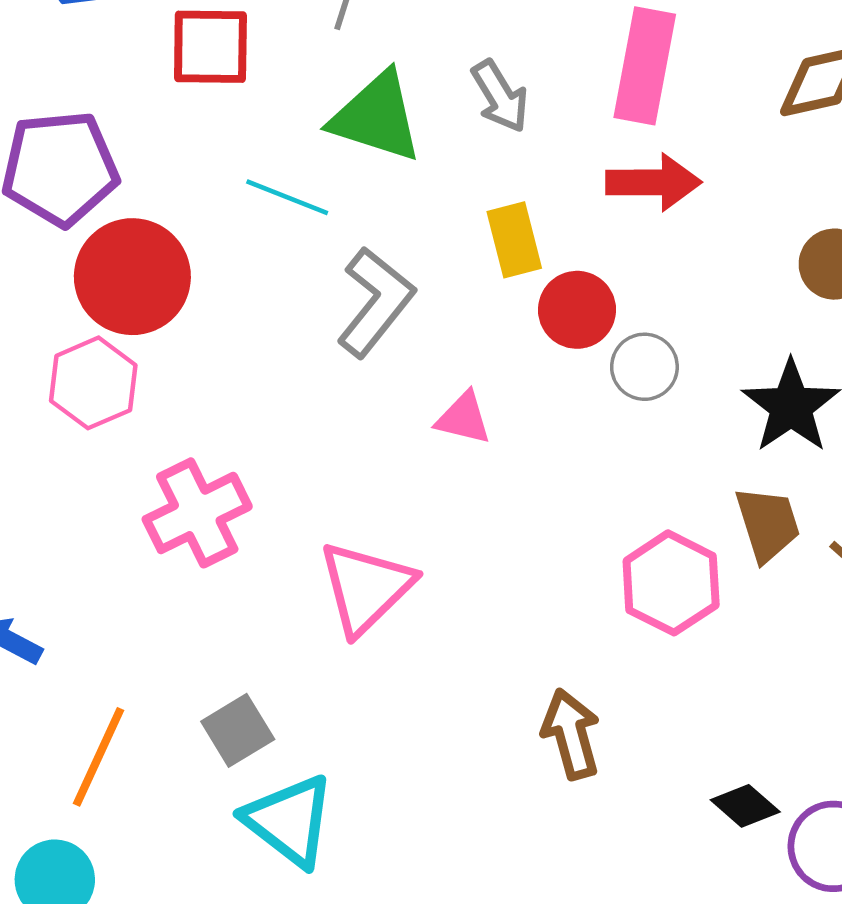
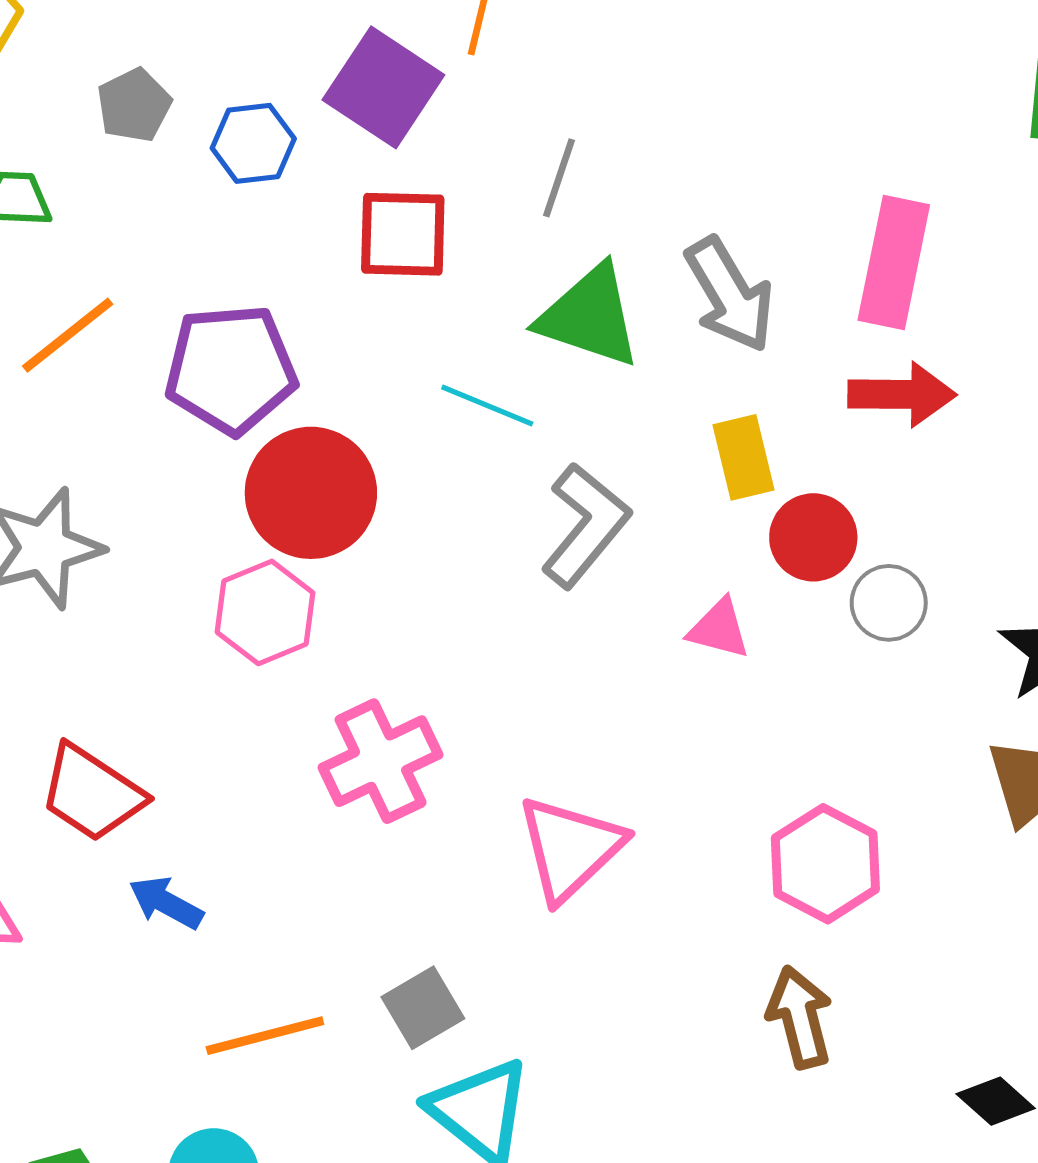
gray arrow: (500, 96) -> (730, 295), size x1.4
pink triangle: (463, 418) -> (719, 629), moved
pink hexagon: (671, 583) -> (825, 864), moved
orange line: (98, 757) -> (265, 1036), turned 50

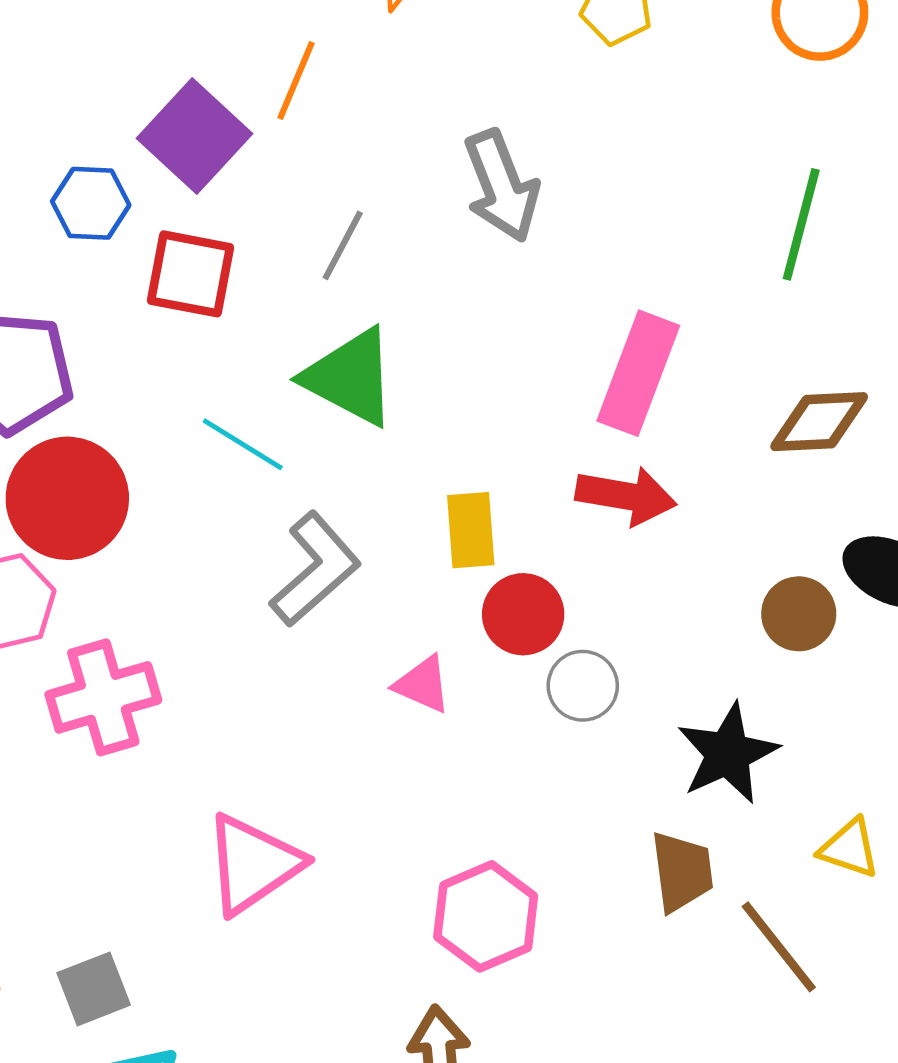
blue hexagon: (253, 143) -> (91, 203), moved
gray arrow: (730, 295) -> (502, 186), moved
pink cross: (381, 761) -> (103, 697), moved

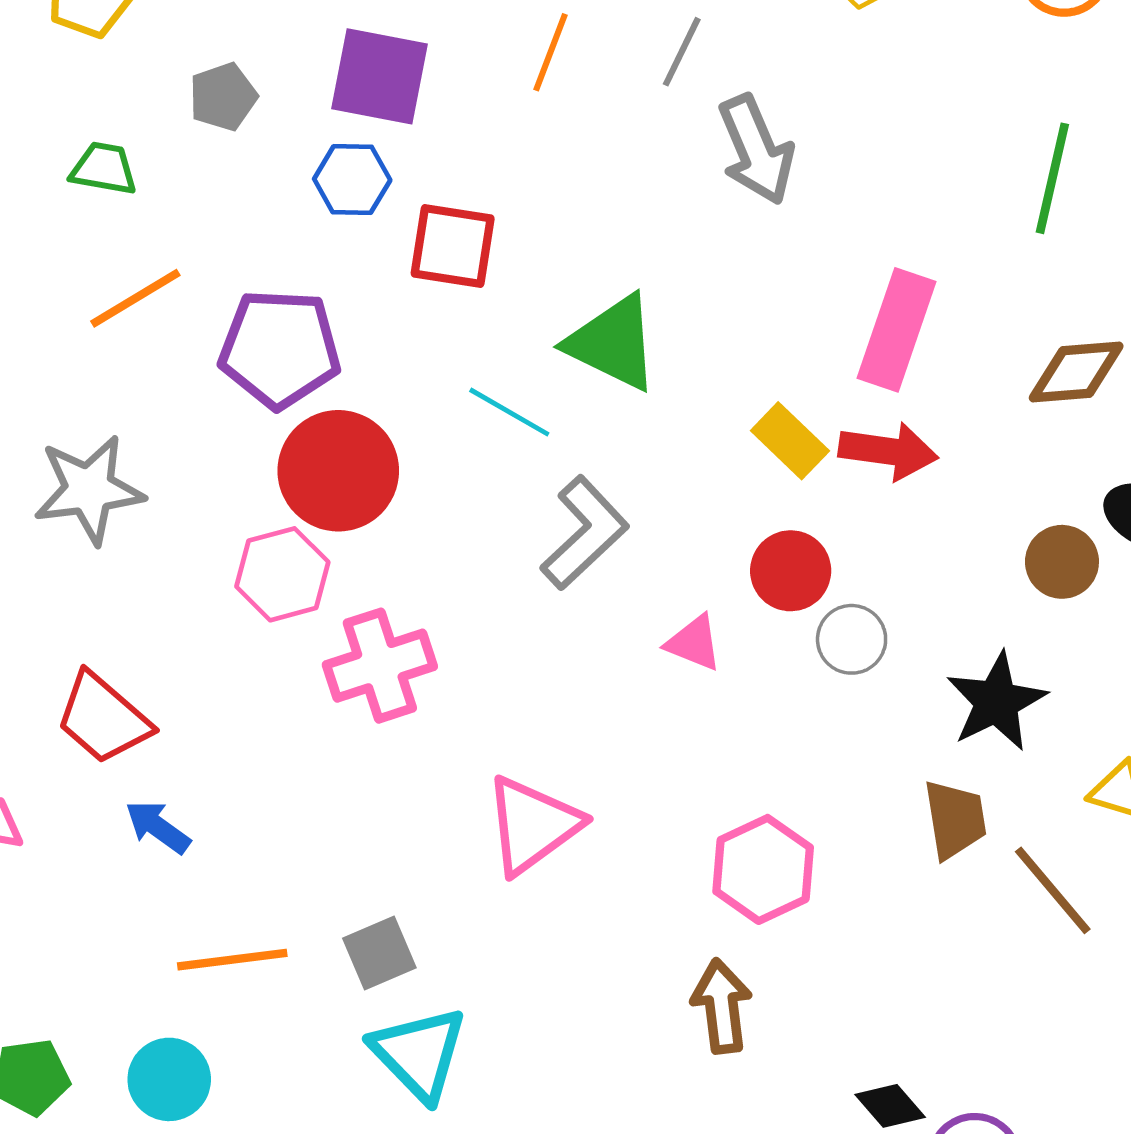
purple square: (195, 136) -> (379, 76), moved, turned -30
gray line: (343, 245) -> (682, 52), moved
yellow rectangle: (471, 530) -> (790, 441), moved, turned -40

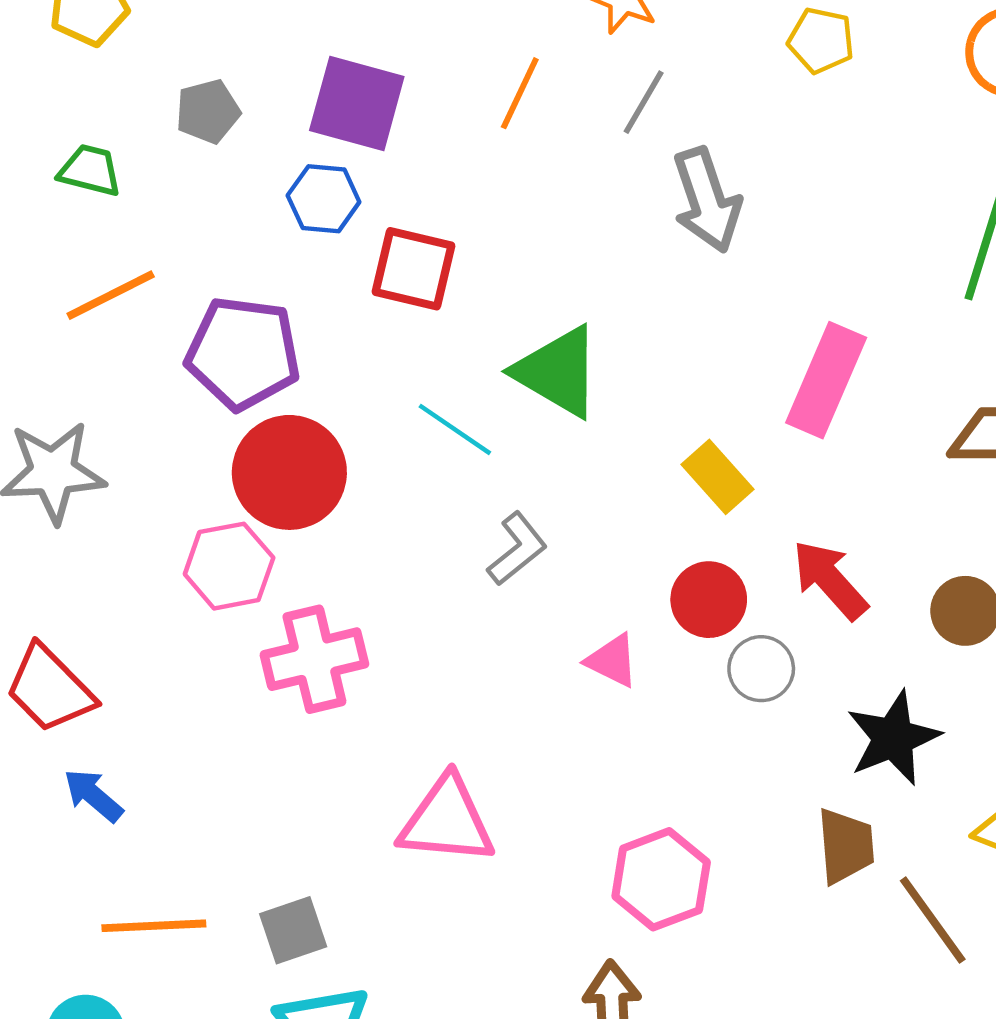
red arrow: (888, 451) -> (830, 580), moved, turned -144
gray L-shape: (585, 533) -> (517, 549), size x0.7
pink triangle: (532, 825) -> (447, 821), turned 37

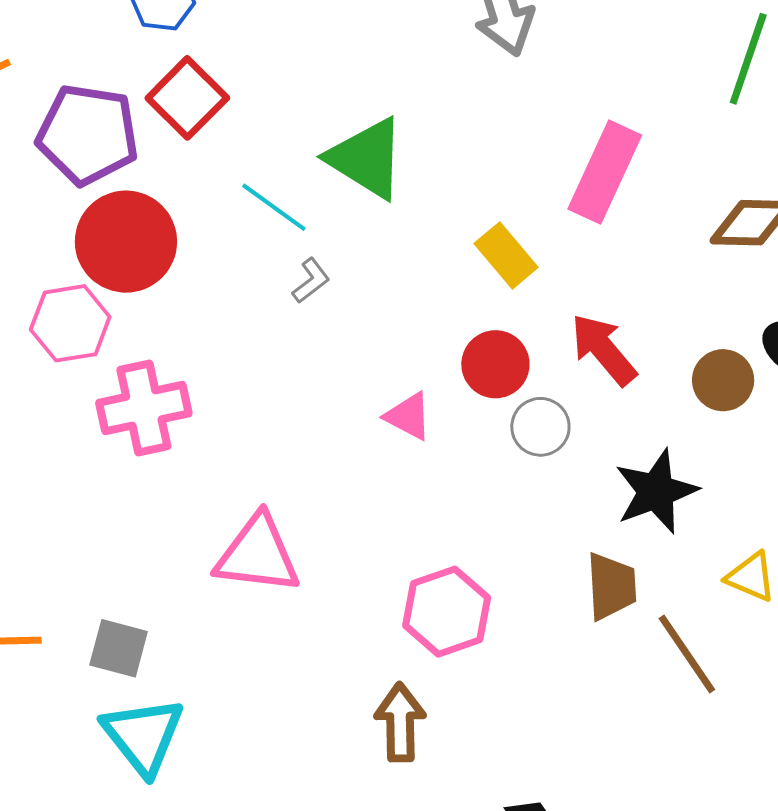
red square: (413, 269) -> (187, 98), moved, turned 30
gray L-shape: (517, 549) -> (311, 281), moved, size x0.7
gray square: (293, 930) -> (119, 648), turned 32

